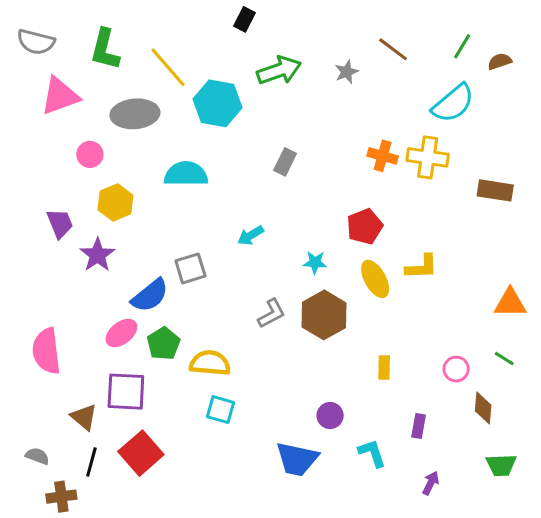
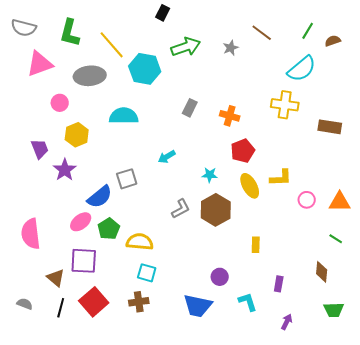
orange cross: (383, 156) -> (230, 116), moved
pink circle: (456, 369) -> (307, 200), moved
brown cross: (61, 497) -> (139, 302), moved

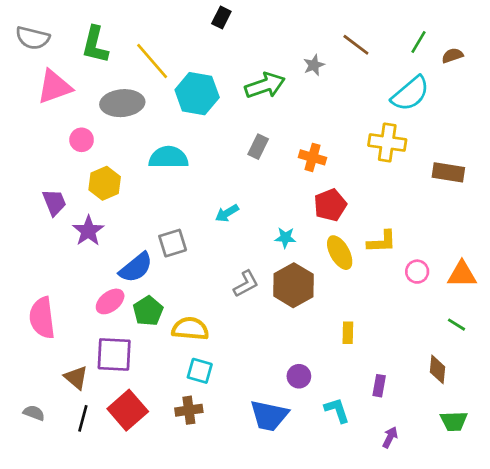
green arrow: (186, 47) -> (265, 85), moved

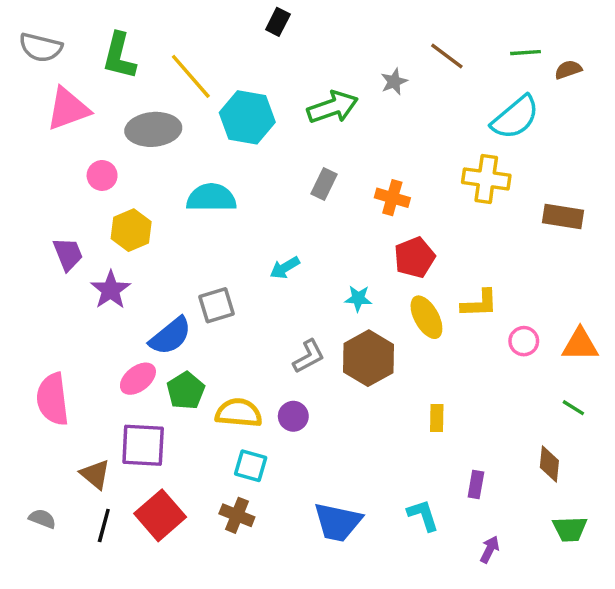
green line: (418, 42) -> (526, 53), turned 55
purple circle: (299, 376) -> (293, 416), moved
brown cross: (189, 410) -> (237, 515), turned 30

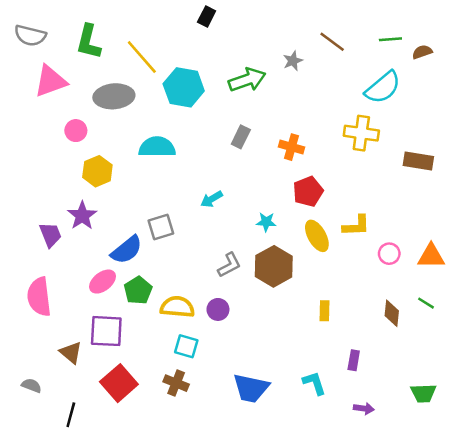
purple trapezoid: (68, 254) -> (50, 235), moved
brown diamond: (549, 464) -> (392, 313), moved
black line: (104, 526) -> (71, 415), moved
purple arrow: (490, 549) -> (364, 408), turned 72

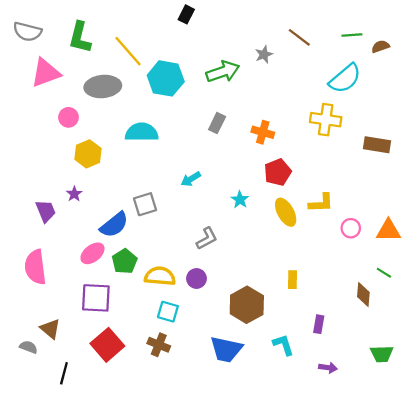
purple star: (82, 216) -> (74, 194), size x0.6
cyan star: (266, 222) -> (240, 200), turned 30
brown hexagon: (274, 266) -> (247, 305), moved
brown diamond: (392, 313) -> (363, 294), moved
brown triangle: (71, 353) -> (50, 329), moved

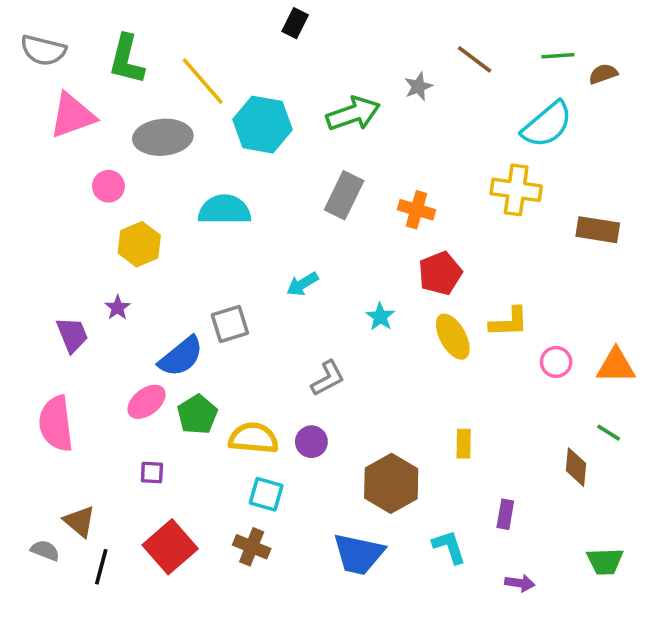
gray rectangle: (217, 123) -> (344, 195), size x1.4
purple square: (96, 298) -> (152, 473), size x0.5
black line: (64, 373) -> (101, 567), moved

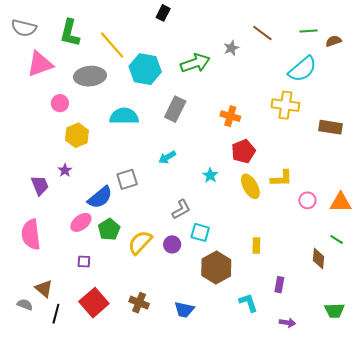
gray rectangle: (344, 195) -> (175, 109), moved
yellow semicircle: (253, 438) -> (140, 242), turned -52
cyan square: (266, 494) -> (200, 232), moved
blue trapezoid: (359, 554) -> (184, 310), moved, size x0.7

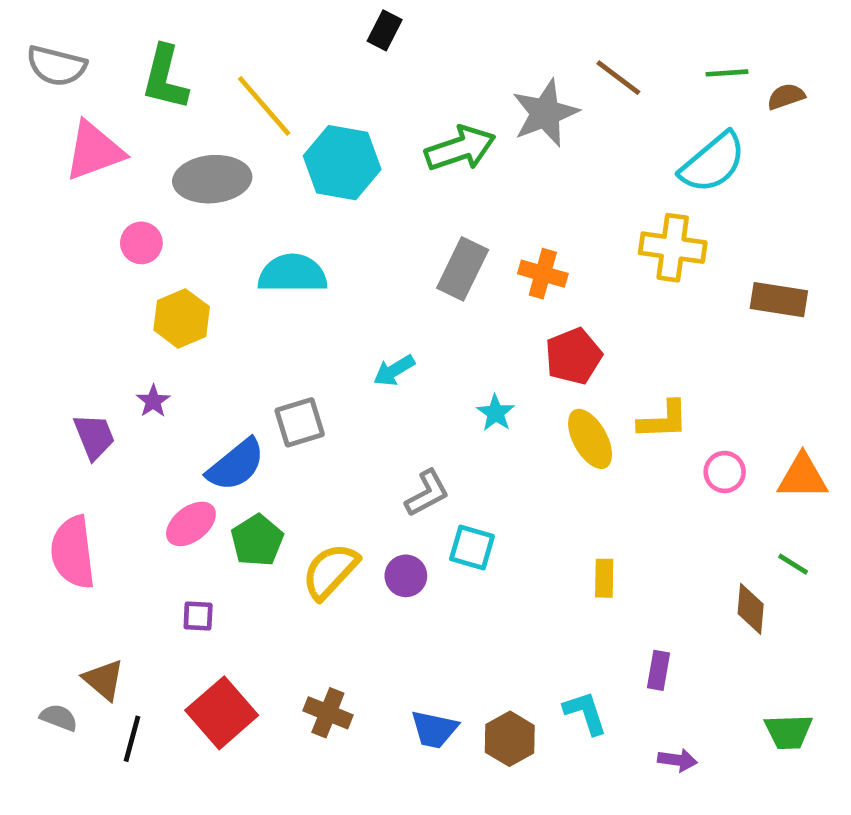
gray star: (231, 48) -> (545, 113), size x1.8
gray rectangle: (175, 109) -> (463, 269), moved
brown hexagon: (216, 268) -> (510, 739), moved, size x0.7

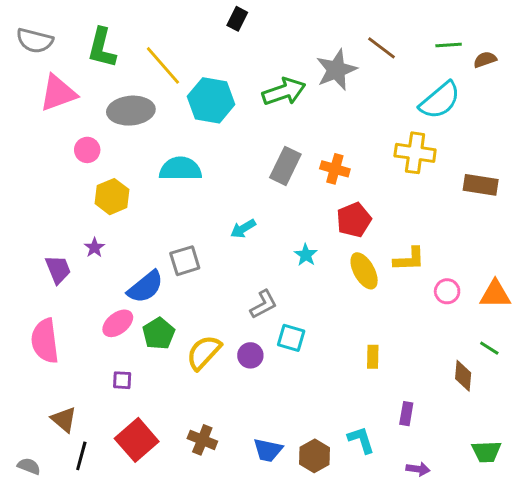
gray semicircle: (59, 718) -> (29, 466), moved

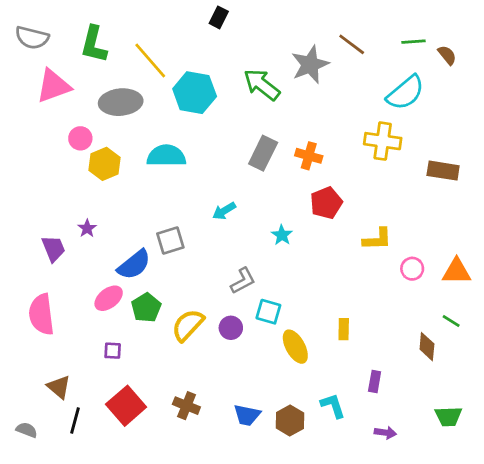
brown semicircle: (485, 60) -> (447, 55), turned 70
green arrow: (284, 92) -> (262, 85), turned -123
yellow hexagon: (112, 197) -> (105, 164), moved
yellow ellipse: (364, 271) -> (295, 347), moved

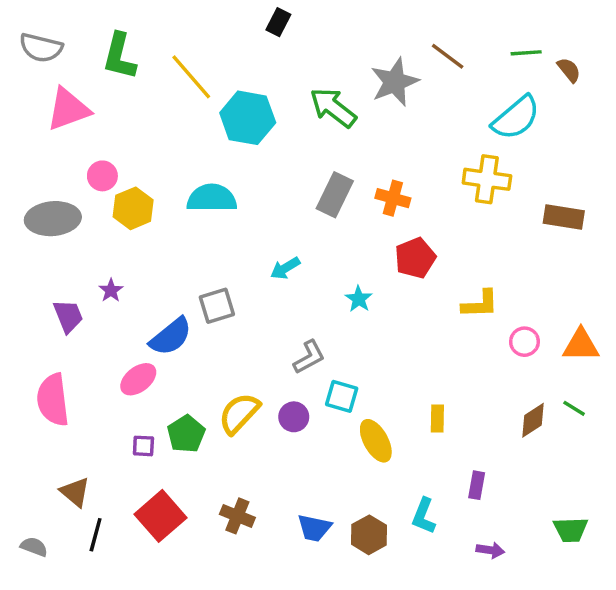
gray ellipse: (121, 102) -> (53, 219), moved
green pentagon: (146, 308) -> (186, 434), moved
brown diamond: (427, 347) -> (533, 420), moved, turned 52
cyan L-shape: (333, 406) -> (424, 516), turned -140

